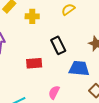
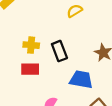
yellow cross: (32, 16) -> (31, 45), moved

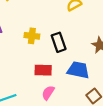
red rectangle: (30, 69) -> (43, 70), moved

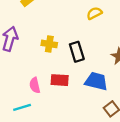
pink semicircle: (48, 93) -> (35, 85), moved, turned -48

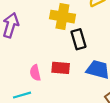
yellow cross: (49, 44) -> (62, 17), moved, size x1.5

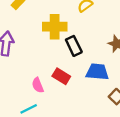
red rectangle: (61, 68) -> (61, 76), turned 36

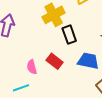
yellow cross: (55, 27) -> (54, 15), turned -35

